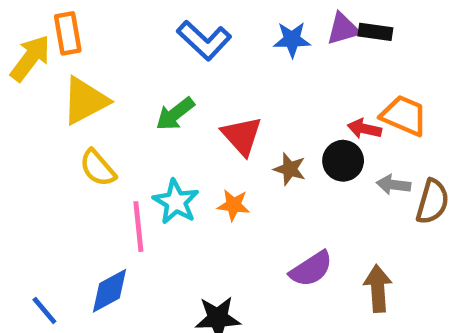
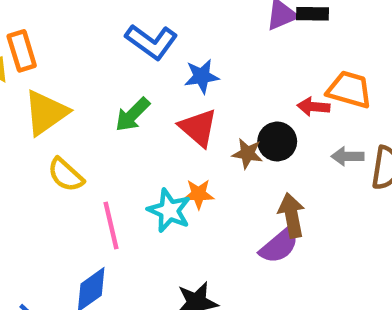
blue star: (292, 40) -> (202, 76), moved
black circle: (343, 161) -> (277, 142), moved
cyan star: (176, 202) -> (169, 210), moved
brown arrow: (378, 289) -> (292, 215), moved

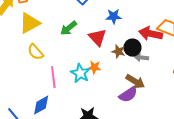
blue star: (202, 76) -> (114, 16), moved
red arrow: (313, 107) -> (151, 34), size x1.6
gray arrow: (347, 156) -> (141, 58), moved
brown arrow: (292, 215) -> (135, 82), turned 126

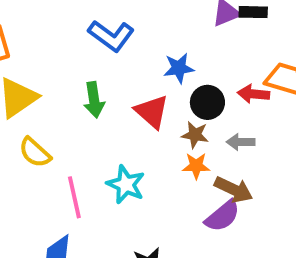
green arrow: (69, 28) -> (94, 100), turned -54
red arrow: (151, 34) -> (253, 94), size x0.7
black circle: (132, 48) -> (207, 102), moved
orange star: (94, 67) -> (196, 166), moved

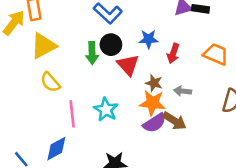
red arrow: (253, 94) -> (173, 53), moved, turned -84
black circle: (207, 102) -> (111, 45), moved
orange star: (196, 166) -> (152, 103), size x1.5
purple semicircle: (222, 216) -> (154, 123), moved

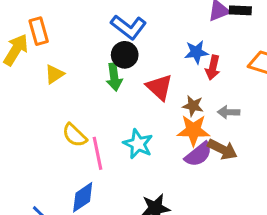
blue star: (149, 39) -> (196, 52), moved
black circle: (111, 45) -> (125, 55), moved
yellow triangle: (43, 46) -> (54, 74), size x0.6
yellow semicircle: (50, 82) -> (75, 135), moved

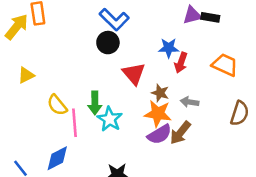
yellow triangle: (54, 74) -> (26, 75), moved
green arrow: (114, 77) -> (95, 103), moved
brown arrow: (222, 149) -> (180, 133), turned 95

